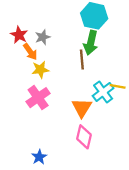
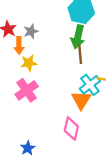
orange arrow: (30, 52) -> (19, 46), turned 35
brown line: (82, 60) -> (80, 54), moved
orange triangle: (82, 108) -> (81, 100), moved

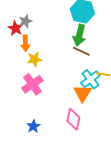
gray star: (31, 31) -> (25, 21), moved
brown line: (80, 54) -> (81, 51), turned -60
blue star: (28, 148) -> (33, 126), moved

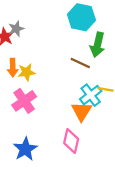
green arrow: (79, 35) -> (98, 45), moved
orange arrow: (25, 43) -> (13, 68), moved
blue star: (33, 126) -> (25, 149), size x1.5

